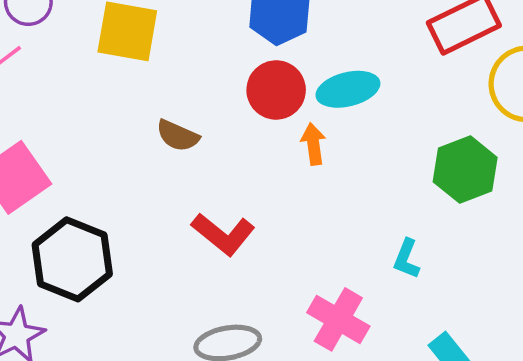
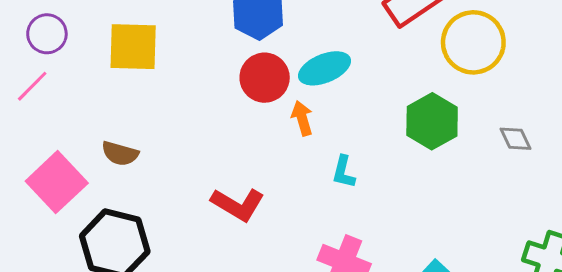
brown semicircle: (178, 136) -> (120, 153), moved
cyan L-shape: (407, 259) -> (344, 172), moved

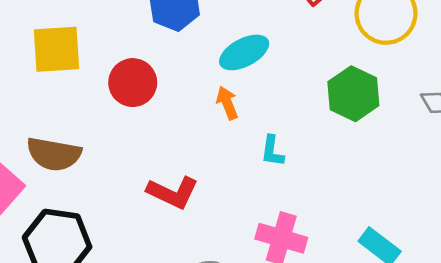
red circle: (265, 78) -> (133, 83), moved
brown semicircle: (120, 153) -> (54, 154), size x1.5

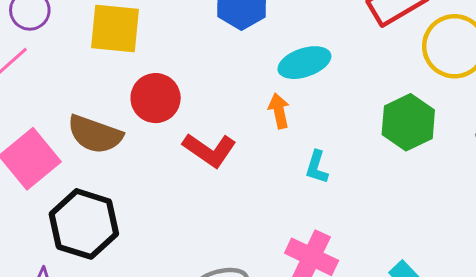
red circle: (133, 83) -> (156, 98), moved
red L-shape: (173, 192) -> (209, 150), moved

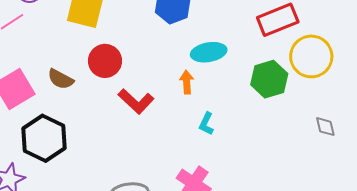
green hexagon: (408, 122) -> (269, 79), moved
brown semicircle: (95, 134) -> (61, 79), size x0.7

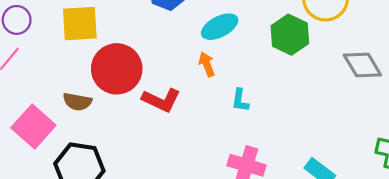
red circle: (105, 61) -> (117, 69), size x1.4
gray diamond: (325, 127) -> (362, 65), size x1.6

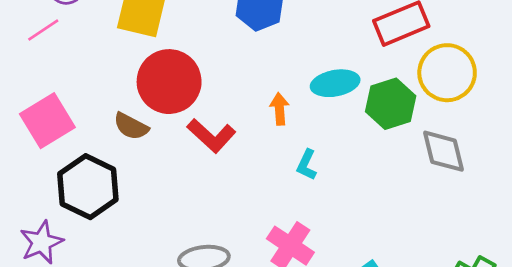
cyan ellipse: (220, 27) -> (335, 83), moved
gray diamond: (362, 65) -> (444, 151), moved
brown semicircle: (77, 102) -> (131, 126), moved

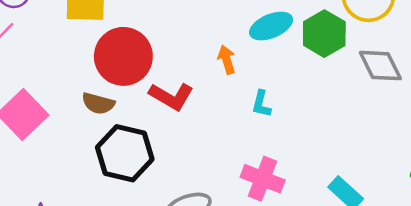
black hexagon: (88, 187) -> (125, 153), moved

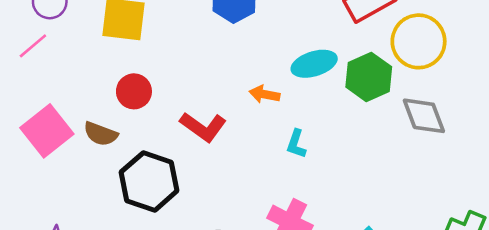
red circle: (123, 56) -> (134, 91), moved, size x0.6
orange arrow: (227, 60) -> (264, 94), turned -68
brown semicircle: (98, 103) -> (101, 134), moved

